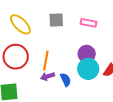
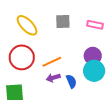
orange line: (46, 60) -> (52, 62), turned 54

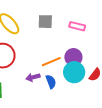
orange line: (52, 62) -> (51, 62), moved

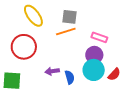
pink rectangle: (77, 26) -> (99, 37), moved
orange line: (51, 62) -> (66, 32), moved

